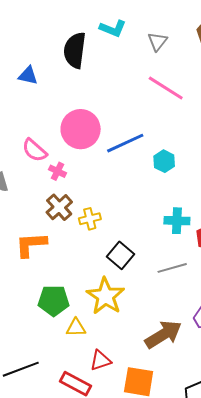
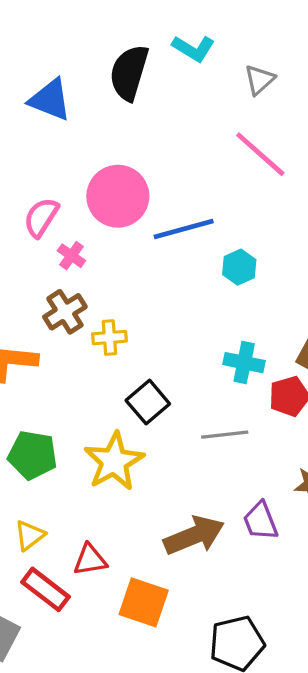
blue triangle: (28, 76) -> (50, 100), size x1.4
pink semicircle: (34, 150) -> (41, 217), turned 72
yellow triangle: (76, 328) -> (30, 535), moved, turned -45

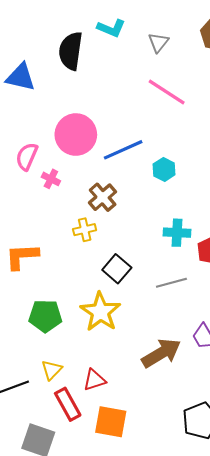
brown cross: (65, 312) -> (103, 197), moved
red rectangle: (45, 589) -> (68, 404), turned 32
orange square: (144, 602) -> (111, 422), moved

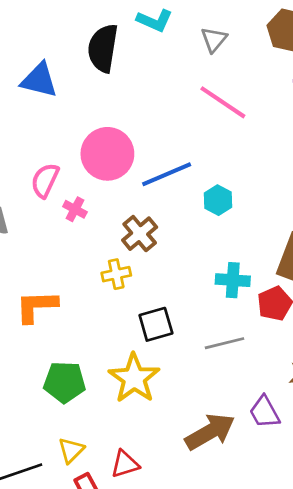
black square: (117, 269) -> (156, 324), turned 32

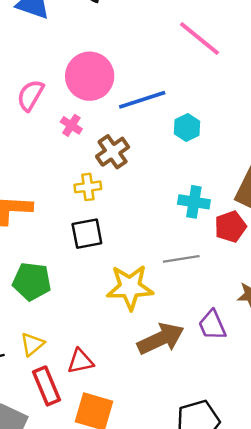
pink cross: (75, 209) -> (71, 125), moved
black square: (156, 324) -> (87, 234), moved
yellow star: (134, 378) -> (130, 287), moved, turned 30

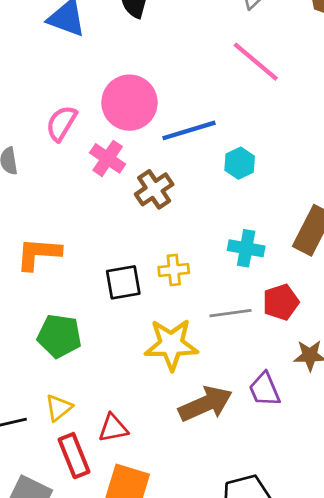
pink cross: (71, 125) -> (108, 158), size x1.4
yellow cross: (88, 187) -> (174, 270), moved
red pentagon: (230, 227) -> (281, 302), moved

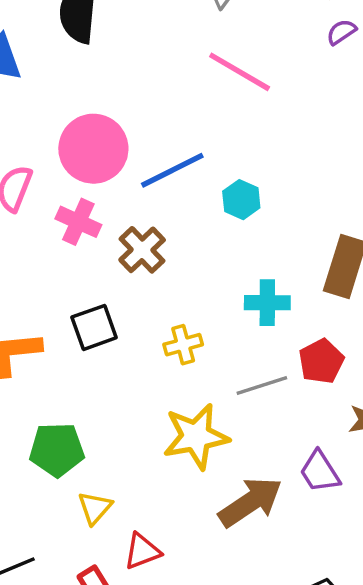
black square: (123, 282) -> (94, 327), moved
yellow triangle: (59, 408) -> (95, 508), moved

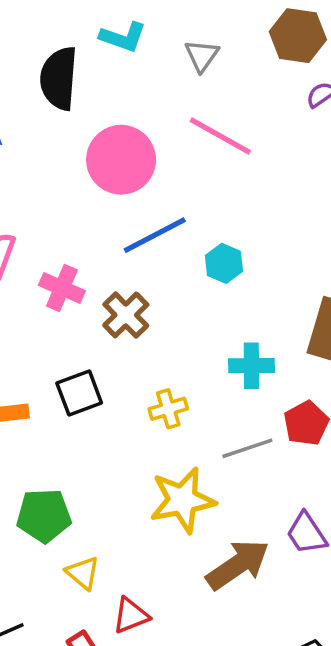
pink circle: (93, 149) -> (121, 160), moved
yellow triangle: (95, 508) -> (83, 573), turned -30

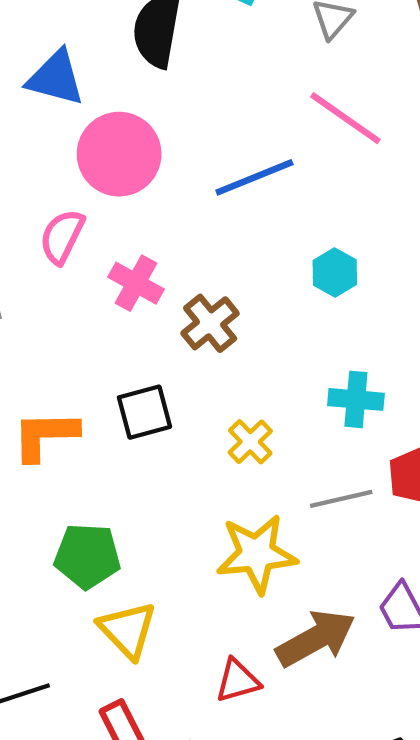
pink circle: (121, 160) -> (119, 154), moved
blue line: (155, 235) -> (254, 177), moved
yellow cross: (168, 409) -> (250, 442), turned -33
yellow triangle: (83, 573) -> (128, 630), size x1.4
red triangle: (131, 615) -> (238, 681), moved

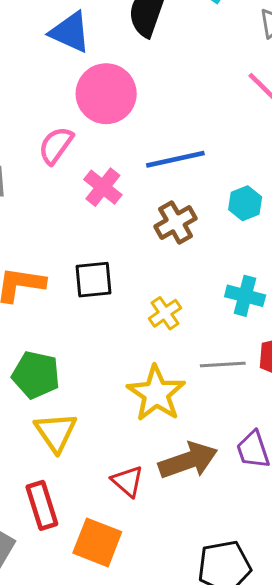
blue line: (254, 177) -> (175, 159), moved
brown cross: (210, 323) -> (176, 222), moved
yellow star: (257, 554) -> (156, 393), turned 30
red triangle: (238, 681) -> (128, 481), turned 48

